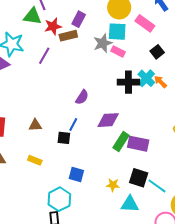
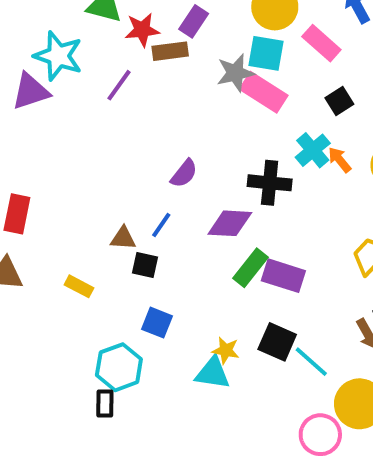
pink rectangle: (118, 52) -> (264, 92), size x1.6
black cross: (128, 82) -> (270, 183), moved
brown triangle: (35, 125) -> (123, 238), moved
black square: (64, 138) -> (145, 265), moved
cyan triangle: (130, 204) -> (213, 373), moved

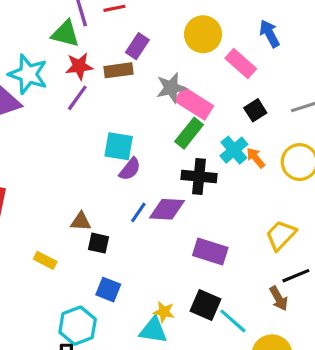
red star: (142, 30) -> (79, 66), moved
cyan square: (266, 53) -> (119, 146), moved
blue line: (161, 225) -> (138, 212), moved
green rectangle: (251, 268) -> (189, 133), moved

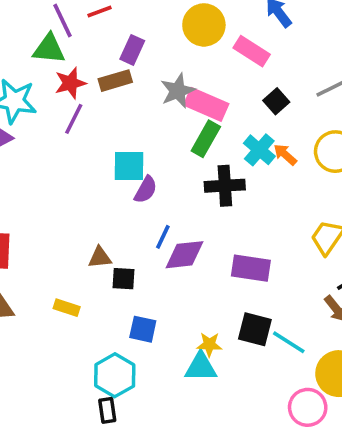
purple diamond: (167, 209) -> (184, 255), moved

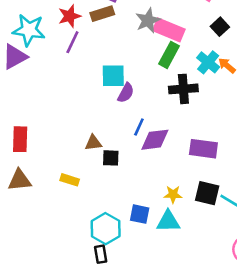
blue square: (143, 329) -> (140, 214), moved
yellow star: (209, 344) -> (173, 194), moved

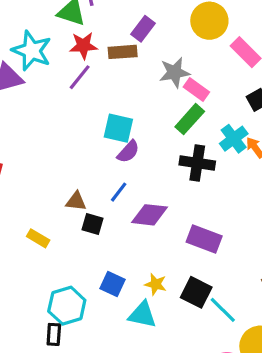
pink rectangle: (169, 30) -> (196, 89), size x0.7
blue line: (139, 127) -> (119, 192), moved
blue square: (140, 214) -> (113, 284), moved

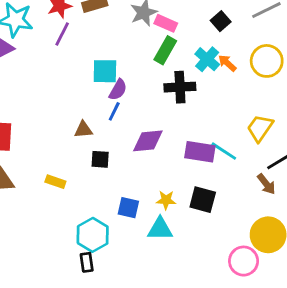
blue line: (119, 192) -> (114, 111), moved
brown triangle: (76, 201) -> (83, 130), moved
cyan line: (223, 310) -> (224, 151), moved

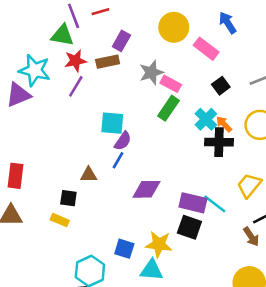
black cross: (180, 87) -> (219, 142), moved
black square: (100, 159) -> (68, 198), moved
yellow star: (166, 200) -> (159, 244), size x1.5
black square: (203, 200) -> (189, 227), moved

